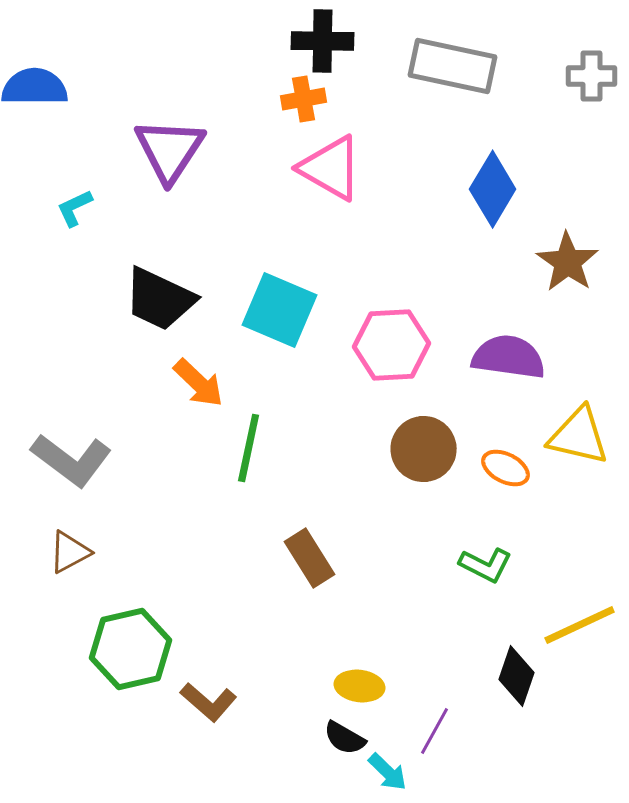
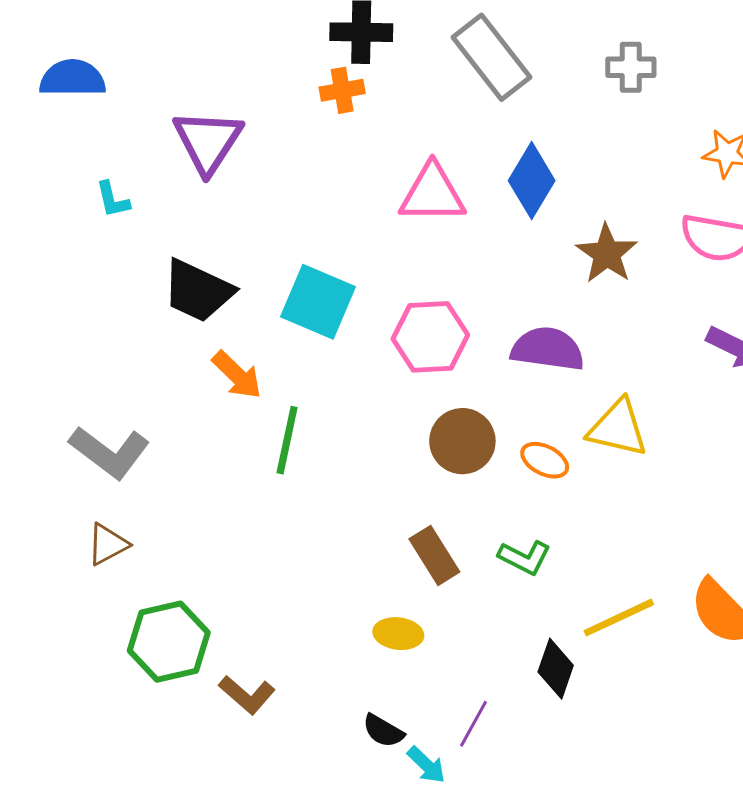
gray rectangle: (453, 66) -> (492, 57), turned 40
pink triangle: (331, 168) -> (432, 194), moved, turned -30
cyan L-shape: (75, 208) -> (113, 200), turned -78
brown rectangle: (310, 558) -> (434, 555), moved
yellow ellipse: (360, 686) -> (398, 634), moved

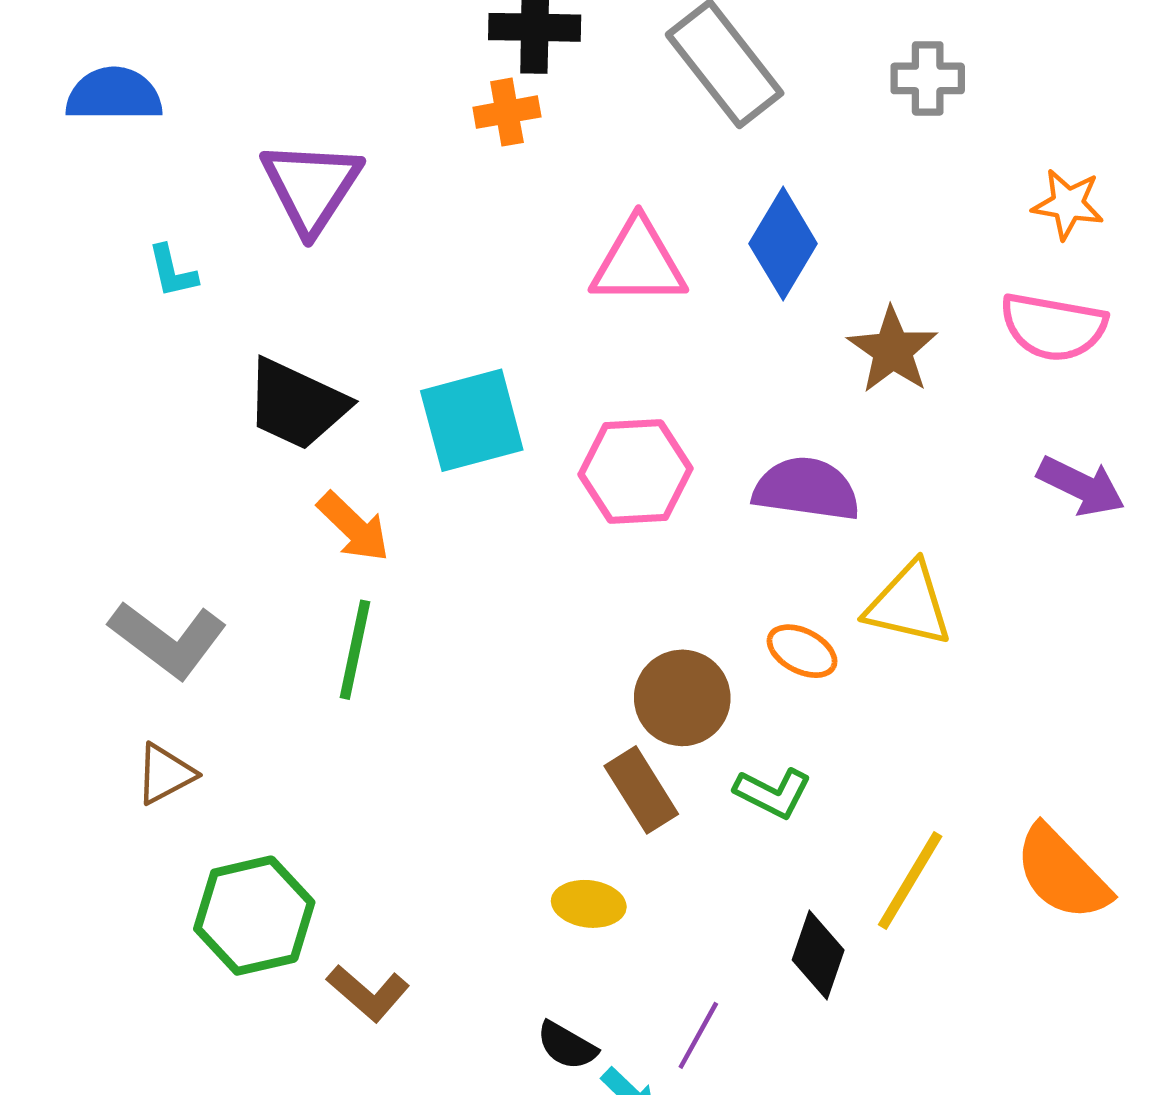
cyan square: (318, 302) -> (472, 420), turned -38
green line: (287, 440) -> (355, 650), moved
brown circle: (462, 441) -> (682, 698), moved
yellow line: (619, 618) -> (910, 881), turned -34

